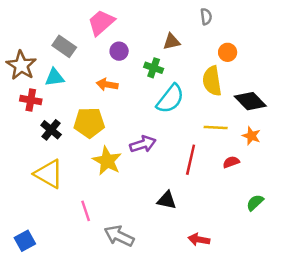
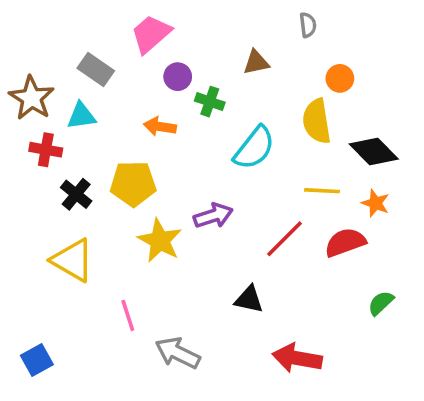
green cross: (154, 68) -> (210, 102), moved
red line: (191, 160) -> (285, 239), turned 32
red semicircle: (231, 162) -> (345, 242), size x1.6
red arrow: (199, 240) -> (297, 358), size x1.5

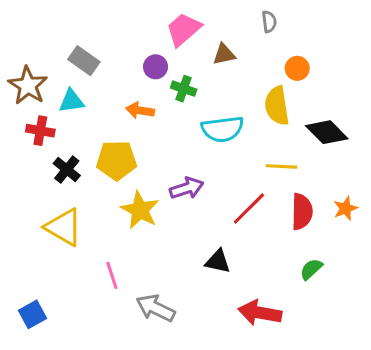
pink trapezoid: (151, 34) -> (184, 29), moved
cyan semicircle: (254, 148) -> (222, 129), turned 45
orange star: (375, 203) -> (345, 208), moved, turned 30
red semicircle: (345, 242) -> (302, 212), turned 111
green semicircle: (381, 303) -> (311, 269), moved

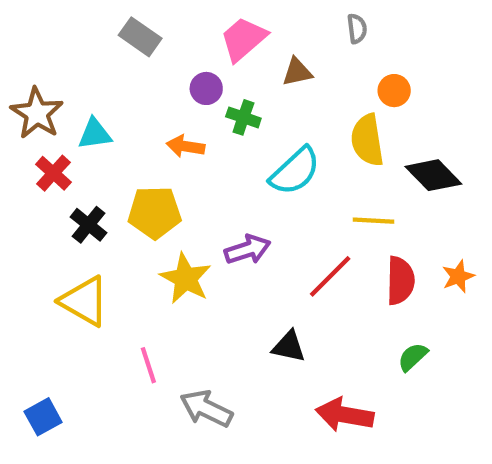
gray rectangle: (84, 61) -> (140, 37), moved
cyan semicircle: (222, 129) -> (295, 171), turned -36
red cross: (40, 131) -> (53, 173), turned 32

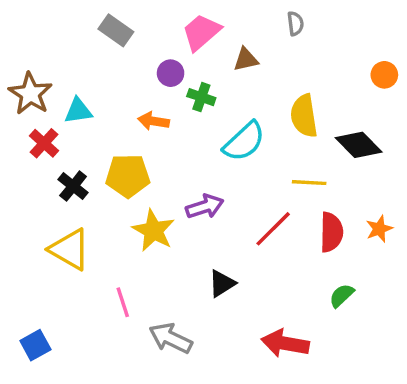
orange circle: (394, 91) -> (384, 75), moved
black triangle: (289, 347) -> (222, 284), moved, turned -44

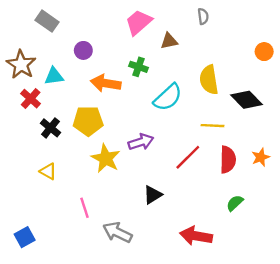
gray rectangle: (116, 30) -> (47, 21), moved
purple circle: (171, 73) -> (83, 50), moved
orange arrow: (153, 121) -> (106, 83), size x1.4
yellow triangle: (70, 249) -> (48, 171), size x0.6

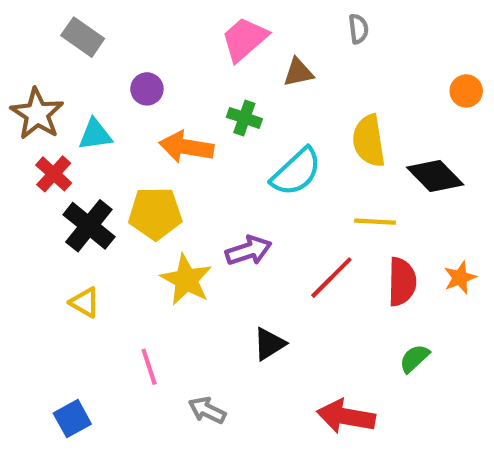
black cross: (50, 128) -> (89, 226), size x1.4
gray arrow: (117, 232) -> (207, 410), size x0.7
blue square: (25, 237) -> (72, 419), moved

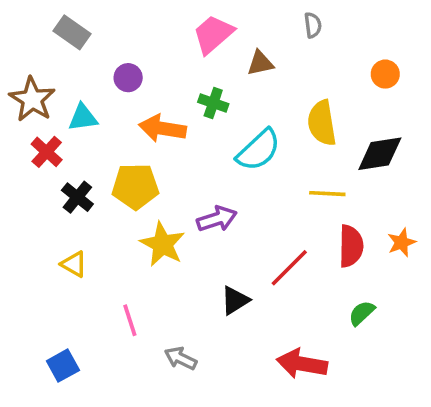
orange circle: (466, 91) -> (385, 74), moved
black diamond: (435, 176) -> (380, 154), turned -54
black cross: (89, 226) -> (77, 197), size x0.7
red line: (331, 278) -> (289, 268), moved

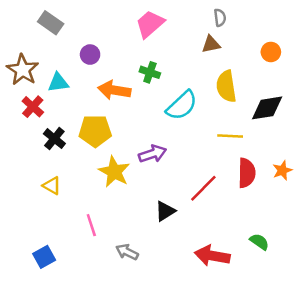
brown triangle: (260, 63) -> (211, 44), moved
green semicircle: (362, 313) -> (259, 242), moved, turned 78

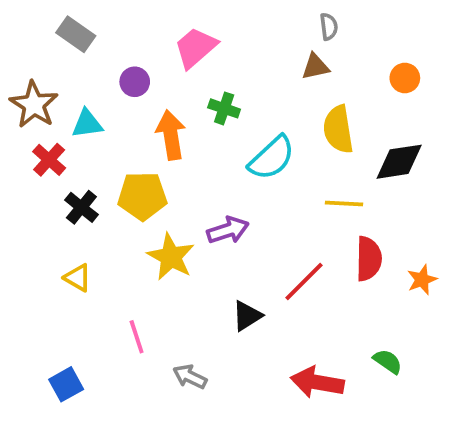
pink trapezoid: (150, 24) -> (196, 48), moved
orange arrow: (114, 90) -> (171, 135), turned 72
orange star: (282, 170) -> (422, 280), moved

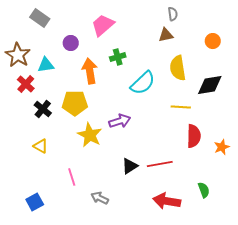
green cross: (224, 108) -> (118, 57), turned -35
red line: (304, 282) -> (160, 164), moved, turned 35
green semicircle: (388, 361) -> (204, 190), turned 35

